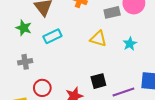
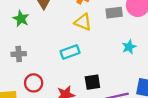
cyan rectangle: (52, 36) -> (70, 52), moved
yellow triangle: (98, 39) -> (83, 22), moved

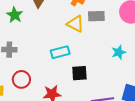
gray rectangle: (114, 13) -> (96, 16), moved
black square: (92, 82) -> (79, 73), moved

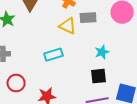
cyan star: (119, 52) -> (102, 52), moved
black square: (79, 73) -> (98, 76), moved

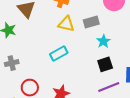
gray rectangle: (88, 18) -> (91, 22), moved

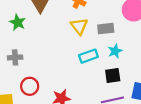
yellow triangle: (66, 24) -> (79, 26), turned 30
cyan rectangle: (59, 54) -> (88, 56), moved

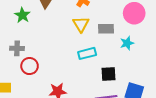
cyan star: (115, 51) -> (127, 43), moved
red circle: (30, 86) -> (30, 66), moved

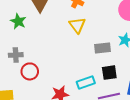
gray rectangle: (106, 29) -> (102, 48), moved
cyan rectangle: (87, 53) -> (86, 82), moved

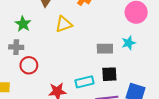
green star: (18, 21) -> (23, 24), moved
yellow triangle: (77, 25) -> (64, 24), moved, turned 42

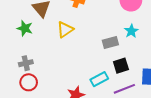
green star: (23, 24) -> (25, 28), moved
red circle: (29, 65) -> (29, 82), moved

